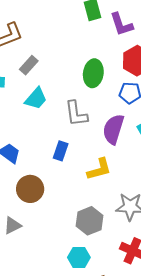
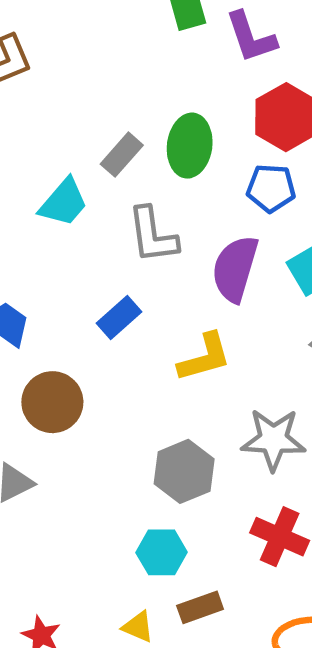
gray rectangle: (29, 65) -> (122, 155), moved
blue rectangle: (61, 151) -> (119, 318), turned 30

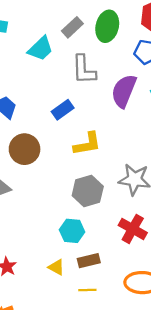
yellow L-shape: (205, 357) -> (87, 144), moved

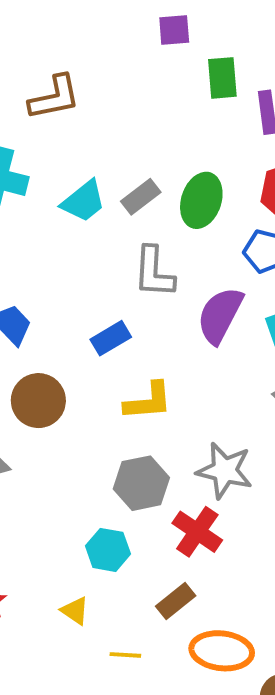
cyan trapezoid: (40, 49) -> (84, 201), moved
red cross: (133, 229) -> (197, 532), moved
brown rectangle: (89, 261) -> (176, 601), moved, turned -30

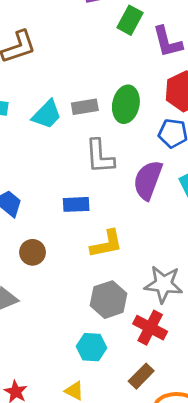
green rectangle: (222, 78) -> (130, 20), turned 40
gray rectangle: (141, 197) -> (85, 107), turned 35
blue rectangle: (111, 338) -> (76, 204), turned 35
brown circle: (38, 401) -> (33, 252), size x0.7

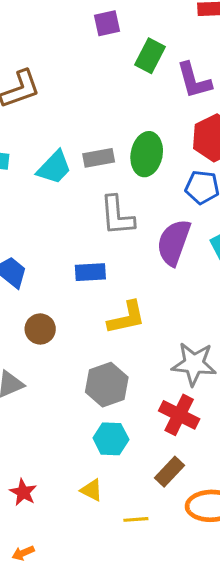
gray hexagon: (109, 300) -> (107, 385), moved

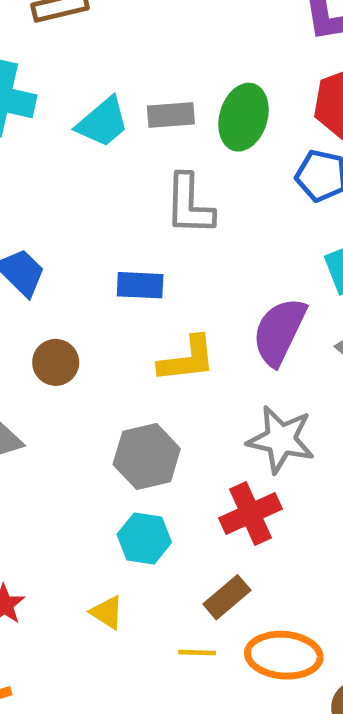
purple semicircle: (174, 242) -> (279, 332), moved
red cross: (179, 415) -> (250, 514), turned 33
yellow line: (136, 519) -> (197, 653), moved

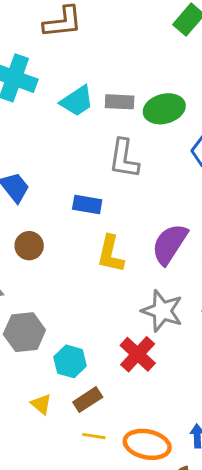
green ellipse: (243, 117) -> (164, 109), turned 51
yellow L-shape: (187, 359) -> (111, 254), turned 102
gray hexagon: (147, 457) -> (24, 332), moved
red cross: (250, 514) -> (138, 354), turned -30
brown rectangle: (227, 597) -> (88, 400), moved

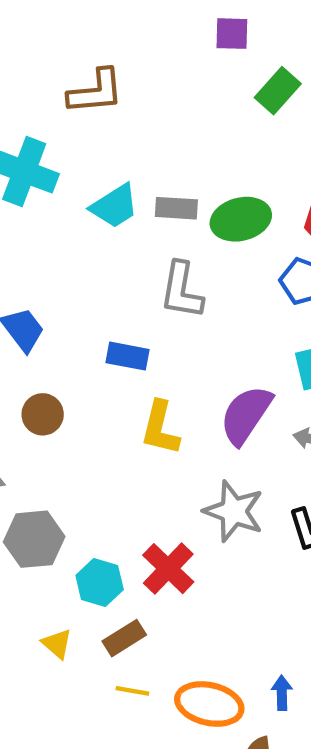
red cross: (138, 354) -> (168, 569), moved

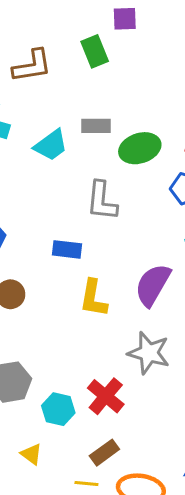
green rectangle: (278, 91) -> (95, 51), moved, turned -60
gray rectangle: (176, 208) -> (96, 126), moved
brown rectangle: (124, 638) -> (104, 453), moved

